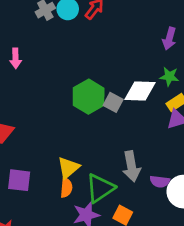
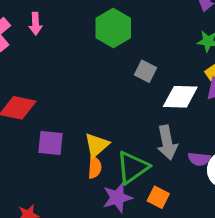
white diamond: (140, 91) -> (180, 97), moved
green hexagon: (89, 97) -> (113, 28), moved
purple square: (19, 180) -> (51, 143), moved

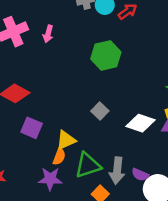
gray square: (146, 71) -> (100, 111), moved
gray arrow: (167, 143) -> (117, 171), moved
purple star: (117, 198) -> (50, 179), moved

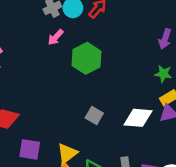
pink arrow: (48, 34) -> (56, 37), moved, turned 42

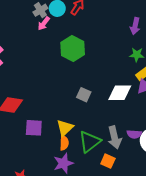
pink arrow: (56, 37) -> (44, 23), moved

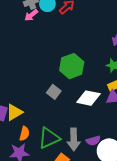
green hexagon: (73, 48) -> (72, 66), moved
yellow triangle: (65, 128) -> (14, 112), moved
purple semicircle: (134, 134) -> (93, 141), turned -32

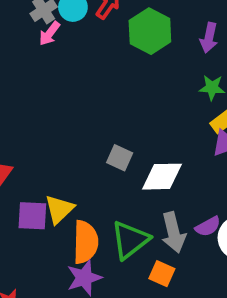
green hexagon: (72, 66) -> (150, 31), moved
white diamond: (88, 98) -> (162, 177), moved
orange semicircle: (24, 134) -> (86, 242), size x1.6

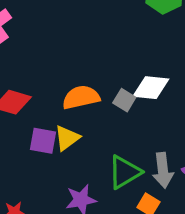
white diamond: (162, 177) -> (151, 88), moved
orange semicircle: (86, 242) -> (81, 97), moved, turned -111

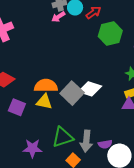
gray square: (124, 100) -> (72, 93), size x1.6
yellow triangle: (67, 138) -> (44, 102), moved, turned 36

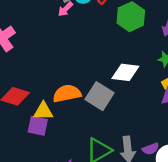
white diamond: (90, 89) -> (125, 72), moved
yellow triangle: (44, 102) -> (43, 111), moved

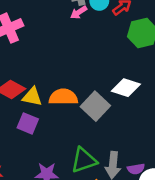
yellow triangle: (43, 111) -> (32, 97), moved

